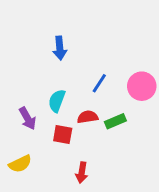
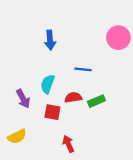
blue line: (99, 83) -> (83, 69), turned 63
pink circle: (142, 86) -> (118, 38), moved
red arrow: (82, 173) -> (68, 144), turned 147

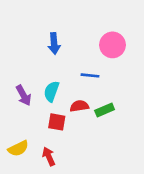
pink circle: (118, 38) -> (112, 45), moved
purple arrow: (23, 99) -> (24, 95), moved
red arrow: (68, 144) -> (49, 156), moved

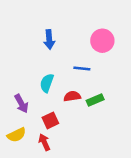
purple arrow: (24, 95) -> (21, 104), moved
red square: (57, 122) -> (50, 120), moved, turned -35

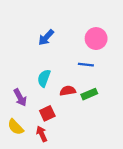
blue arrow: (49, 39) -> (46, 37), turned 48
blue line: (82, 68) -> (86, 65), moved
yellow semicircle: (17, 135) -> (16, 127), turned 72

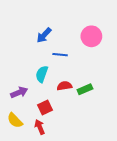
blue line: (86, 65) -> (60, 55), moved
purple arrow: (20, 98) -> (19, 92), turned -84

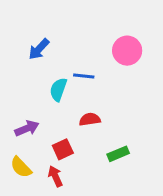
blue arrow: (44, 35) -> (39, 49), moved
cyan semicircle: (42, 74) -> (58, 89), moved
green rectangle: (85, 89) -> (118, 154), moved

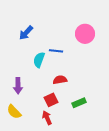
purple arrow: (27, 128) -> (18, 86), turned 112
red square: (63, 149) -> (51, 100), moved
red arrow: (55, 176) -> (47, 118), moved

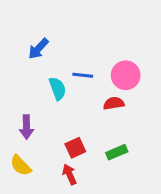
pink circle: (85, 34) -> (126, 75), moved
cyan semicircle: (39, 60) -> (58, 89), turned 140
red semicircle: (60, 80) -> (114, 103), moved

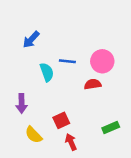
green rectangle: (117, 152) -> (111, 128), moved
yellow semicircle: (21, 165) -> (34, 135), moved
red arrow: (69, 174) -> (71, 142), moved

